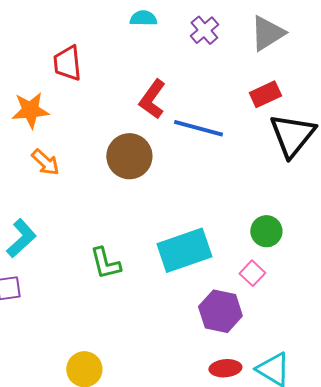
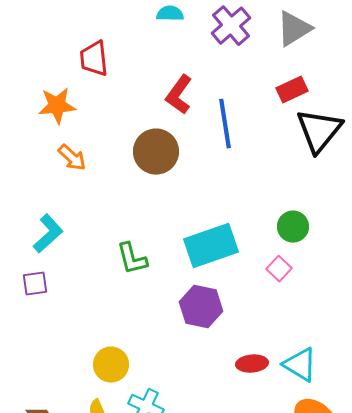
purple cross: (204, 30) -> (231, 26), size x1.4
blue line: (198, 128) -> (225, 124), turned 66
purple hexagon: (220, 311) -> (201, 307), moved

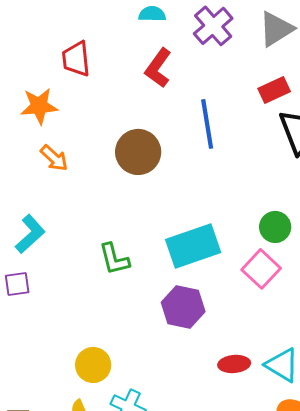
red L-shape: (179, 95) -> (158, 68), moved
pink square: (279, 269) -> (261, 269), size x1.5

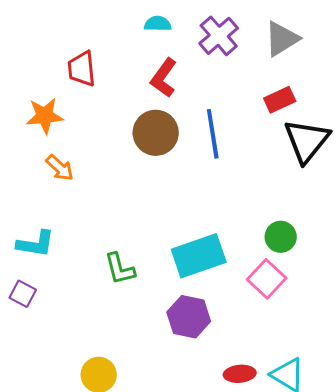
brown circle: (138, 152) -> (156, 133), moved
cyan L-shape: (30, 234) -> (36, 244), turned 51
purple square: (17, 284) -> (23, 294), turned 36

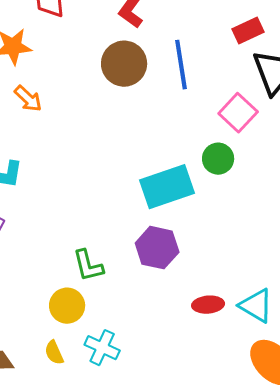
green circle: (281, 237) -> (218, 159), moved
green L-shape: (120, 269) -> (88, 266), moved
pink square: (267, 279) -> (238, 113), moved

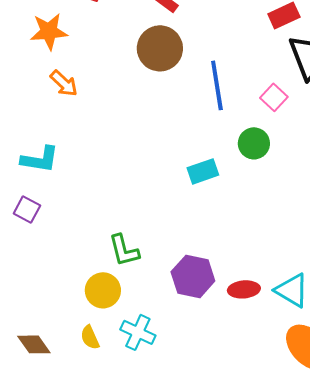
blue line: (181, 65) -> (217, 85), moved
pink square: (238, 113) -> (274, 97), size x0.7
cyan rectangle: (167, 187) -> (203, 171), size x0.6
purple hexagon: (157, 248) -> (193, 276), moved

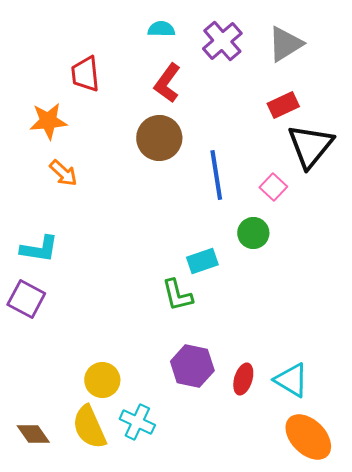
purple square: (27, 209) -> (26, 299), size x1.4
green L-shape: (124, 250) -> (177, 295), moved
red ellipse: (244, 289) -> (243, 379), turned -68
yellow semicircle: (90, 337) -> (89, 427), size x1.8

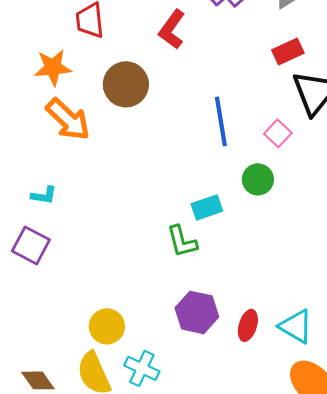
brown circle: (159, 138) -> (126, 84), moved
orange arrow: (63, 173) -> (68, 119), size x1.6
cyan L-shape: (39, 249) -> (44, 195), size x0.7

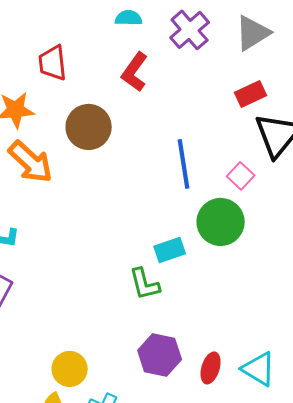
green circle: (258, 179) -> (221, 222), size x1.5

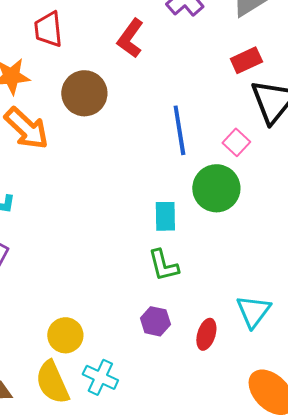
cyan rectangle: (170, 250) -> (165, 216), turned -72
green L-shape: (145, 284) -> (163, 265), moved
purple hexagon: (160, 355) -> (155, 321), size x0.7
cyan triangle: (259, 369) -> (253, 311), moved, turned 36

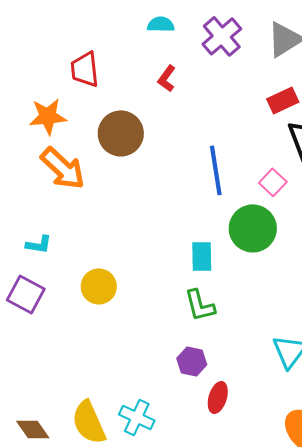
red L-shape: (130, 38) -> (167, 78), size x0.7
red ellipse: (206, 334) -> (218, 397), moved
yellow circle: (65, 335) -> (99, 286), moved

